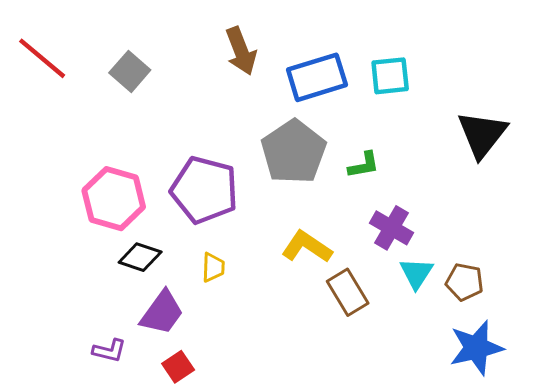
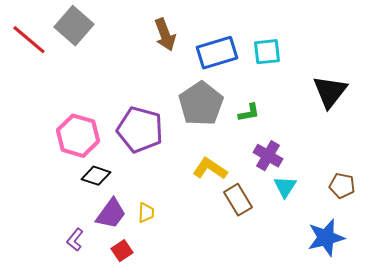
gray square: (130, 71) -> (74, 26), moved, size x1.4
yellow trapezoid: (213, 267) -> (146, 213), moved
brown pentagon: (465, 282) -> (342, 186), moved
purple L-shape: (109, 351) -> (75, 240), turned 115

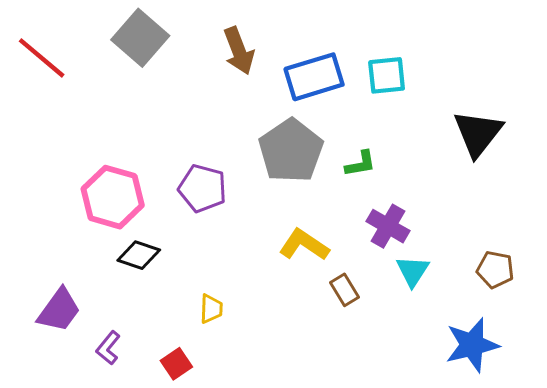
gray square: (74, 26) -> (140, 38), moved
purple pentagon: (140, 130) -> (202, 188), size x0.7
brown rectangle: (238, 200) -> (345, 290), size x0.7
purple trapezoid: (111, 214) -> (59, 310), moved

